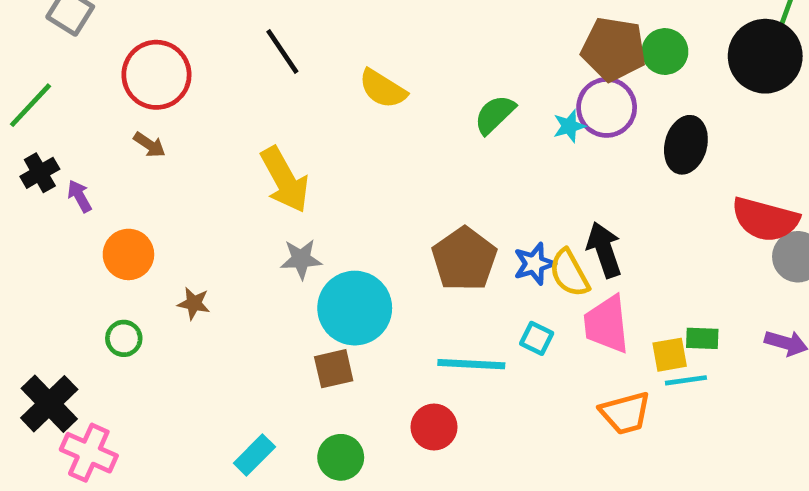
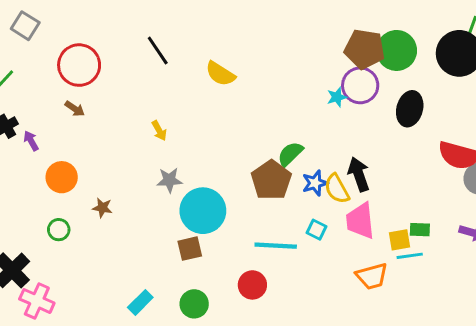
green circle: (665, 51) -> (397, 50), size x1.4
green semicircle: (495, 114) -> (290, 154), moved
yellow arrow: (285, 180) -> (159, 131), size x0.5

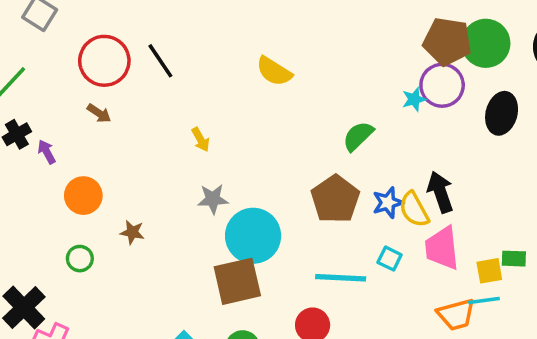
black line: (158, 50) -> (160, 61), moved
green semicircle: (290, 154) -> (358, 136), moved
brown square: (190, 249) -> (237, 281), size x1.6
cyan line: (410, 256) -> (484, 301), moved

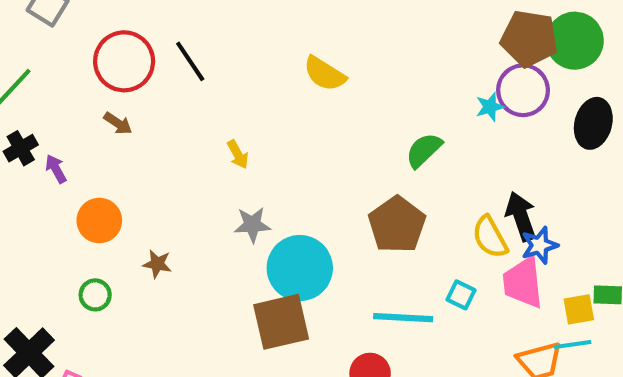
blue star: (388, 203) -> (540, 245), moved

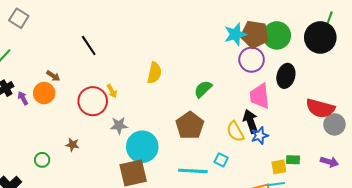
red circle: (124, 61) -> (93, 101), moved
yellow semicircle: (325, 74) -> (154, 73), moved, turned -110
cyan star: (490, 107) -> (235, 34), moved, size x1.6
orange circle: (99, 220) -> (44, 93), moved
pink trapezoid: (523, 283) -> (260, 96), moved

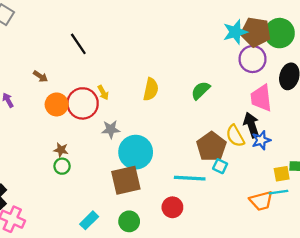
yellow semicircle: (154, 73) -> (151, 89), moved
orange circle: (44, 93) -> (57, 104), moved
brown pentagon: (190, 125) -> (211, 147), moved
green circle: (42, 160) -> (62, 166), moved

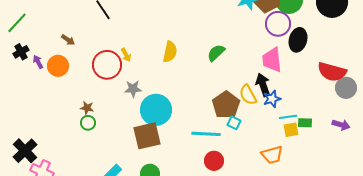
purple circle: (253, 59) -> (278, 24), moved
orange circle: (57, 104) -> (58, 66), moved
cyan line: (278, 192) -> (288, 117), moved
red circle: (172, 207) -> (214, 161), moved

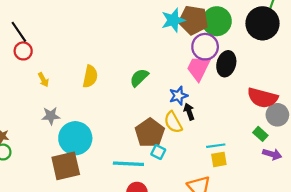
pink trapezoid: (272, 60) -> (199, 68), moved, turned 32
red circle: (107, 65) -> (23, 51), moved, size x0.6
black arrow: (263, 85) -> (189, 112), size x0.7
blue star: (272, 99) -> (178, 96), moved
green rectangle: (305, 123) -> (260, 134), moved, turned 40

